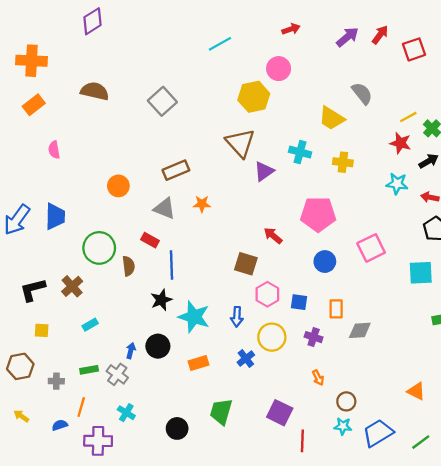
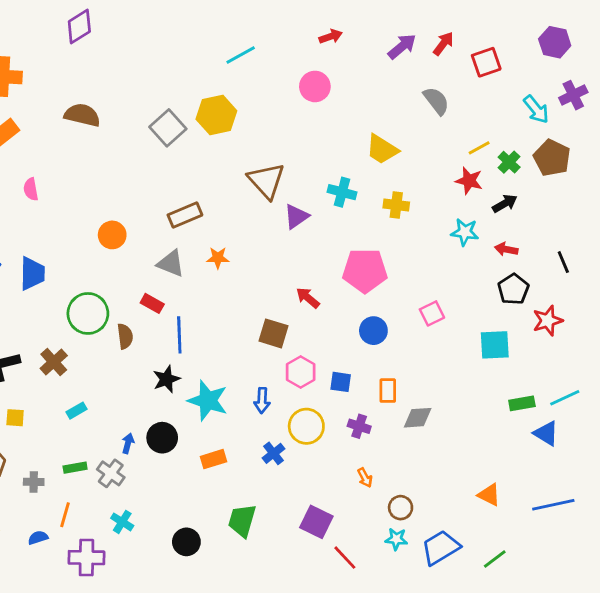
gray semicircle: (362, 93) -> (436, 101), moved
yellow hexagon: (254, 97) -> (216, 115), moved
pink square: (371, 248) -> (432, 313), size x0.7
red line: (302, 441) -> (345, 558), turned -45

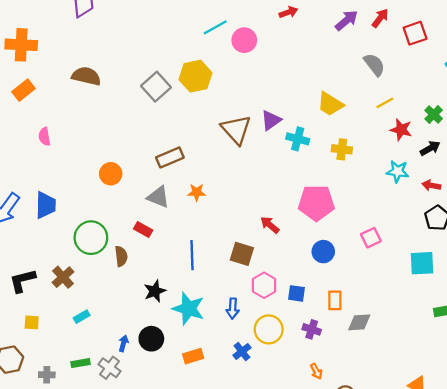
pink circle: (315, 86) -> (244, 40), moved
yellow line: (479, 148) -> (385, 103), moved
purple triangle: (296, 216) -> (271, 120), moved
blue line: (179, 335) -> (192, 255), moved

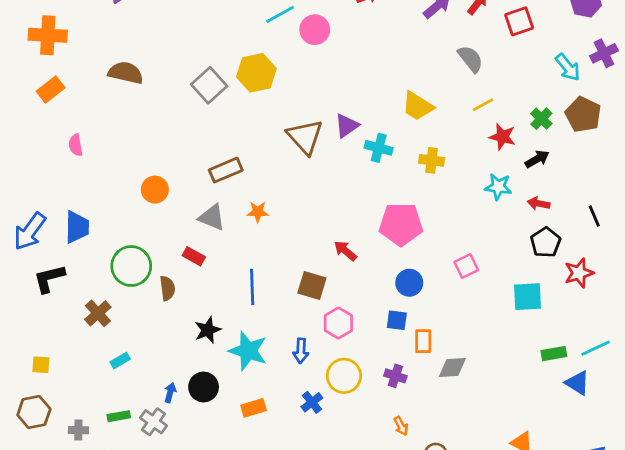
black L-shape: (22, 281) -> (49, 279), moved
blue square: (297, 293) -> (397, 320), moved
yellow square: (32, 322) -> (41, 365), moved

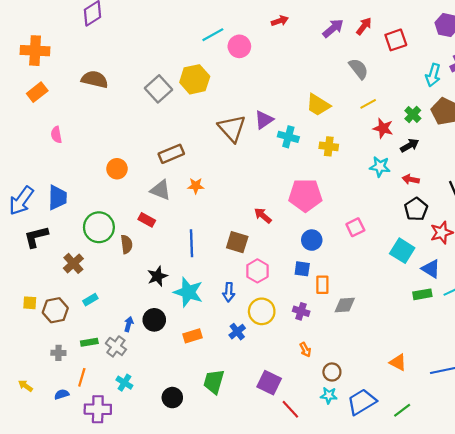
cyan arrow: (568, 67) -> (433, 75), turned 55
cyan square: (527, 297) -> (402, 251), turned 35
blue triangle: (578, 383) -> (431, 269), moved
brown hexagon: (34, 412) -> (55, 310), moved

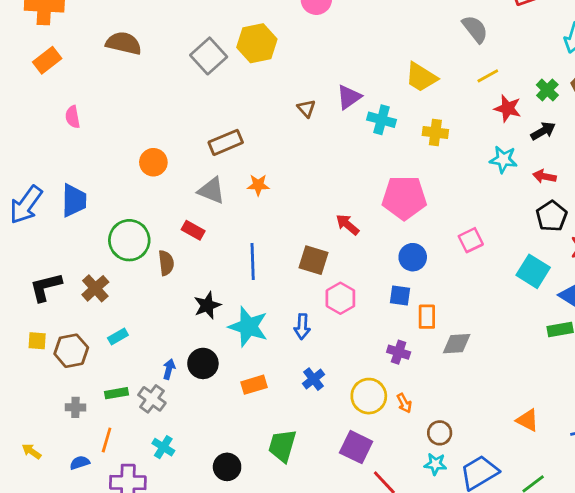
brown triangle: (232, 128) -> (306, 108), size x0.5
black L-shape: (36, 237) -> (46, 287), moved
yellow circle: (262, 311) -> (369, 396), moved

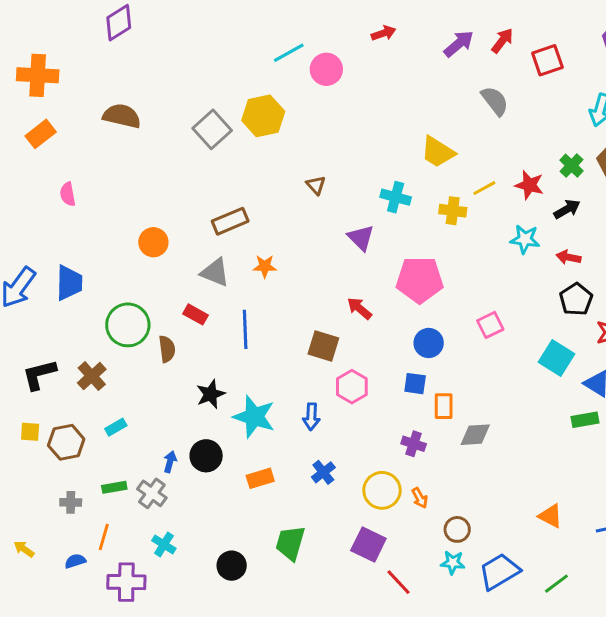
yellow line: (488, 76) -> (484, 188), moved
purple triangle: (349, 97) -> (361, 238), moved, turned -40
blue line: (253, 261) -> (245, 329), moved

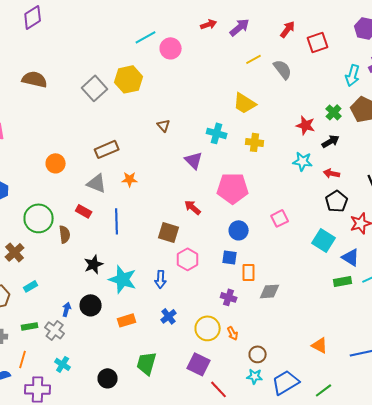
purple arrow: (459, 44) -> (240, 27), moved
yellow line: (484, 188) -> (254, 59), moved

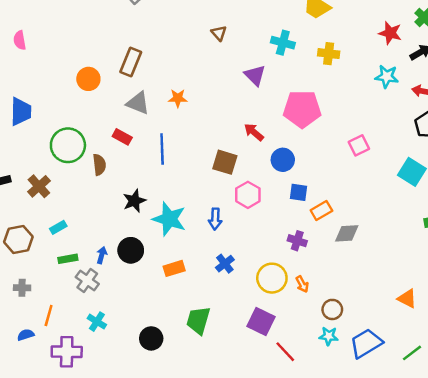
brown rectangle: (107, 149) -> (131, 62), moved, turned -45
blue circle: (239, 230) -> (283, 160), moved
orange rectangle: (249, 272) -> (321, 210), turned 60
green rectangle: (30, 326) -> (68, 259), moved

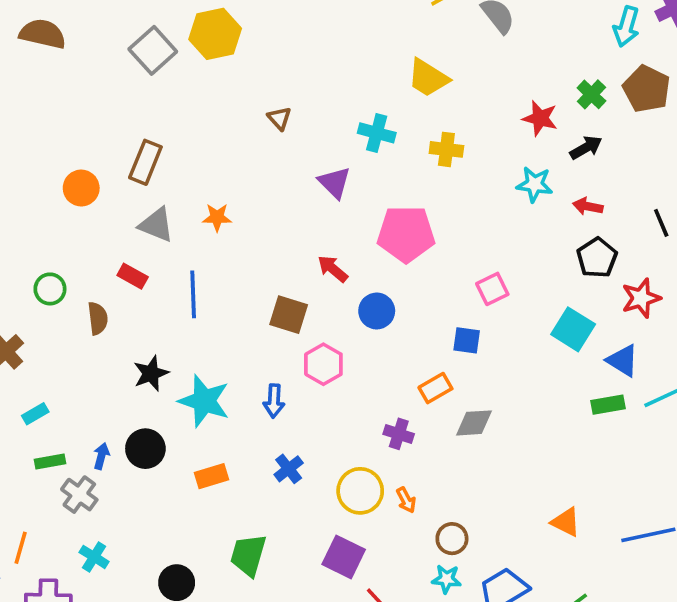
green circle: (68, 145) -> (50, 289), size x0.6
blue square: (298, 192) -> (467, 340), moved

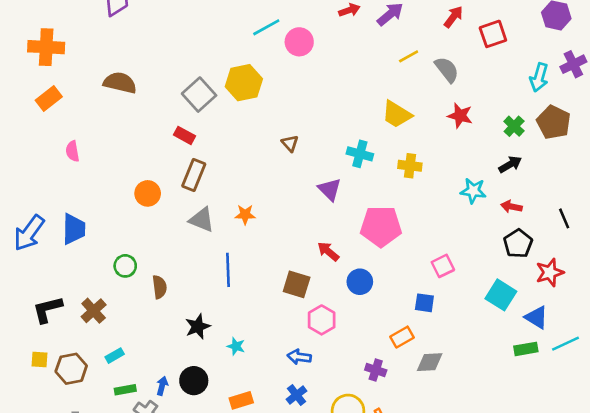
red star: (540, 118) -> (460, 116), moved
red rectangle: (133, 276) -> (185, 135), moved
cyan star: (204, 401) -> (236, 346), size x0.5
blue arrow: (274, 401) -> (299, 357), moved, turned 95

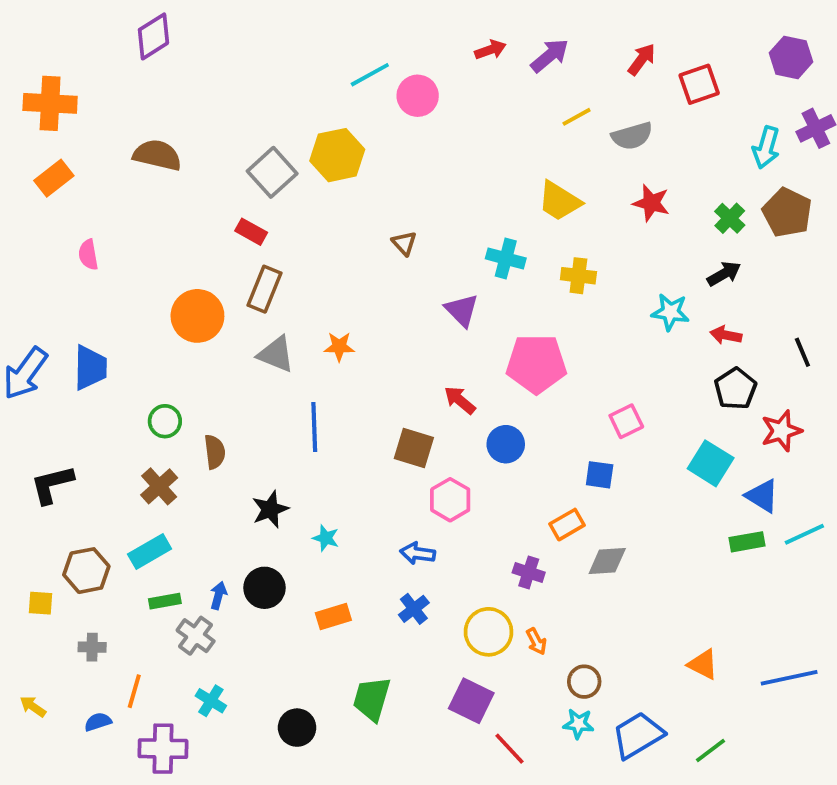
gray semicircle: (447, 70) -> (632, 136), turned 112
orange circle: (148, 193) -> (197, 316), size x1.4
brown cross: (94, 311) -> (159, 486), moved
cyan rectangle: (115, 356) -> (150, 551), size x1.5
yellow square: (40, 359) -> (40, 603), moved

